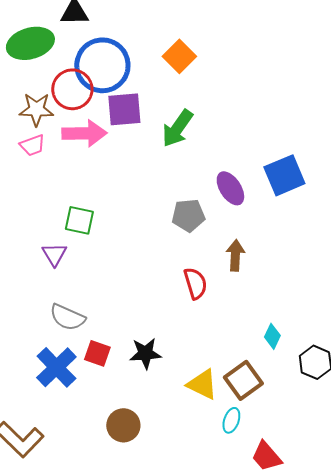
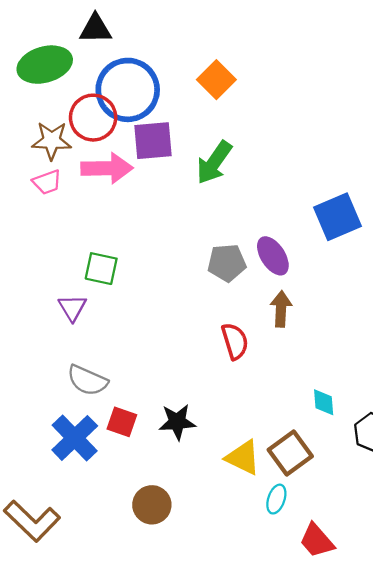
purple ellipse: (230, 188) -> (273, 256), moved
cyan diamond: (272, 336) -> (324, 402), turned -30

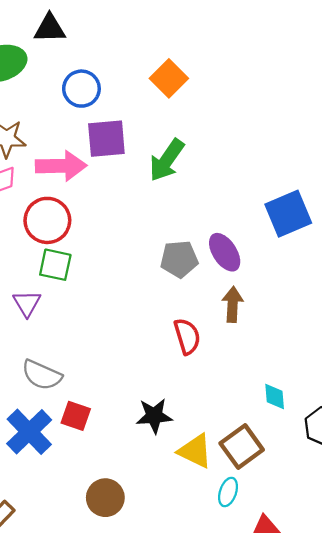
blue circle: (128, 90) -> (81, 89), size x0.6
red circle: (93, 118) -> (47, 220), moved
black star: (177, 422) -> (154, 416), moved

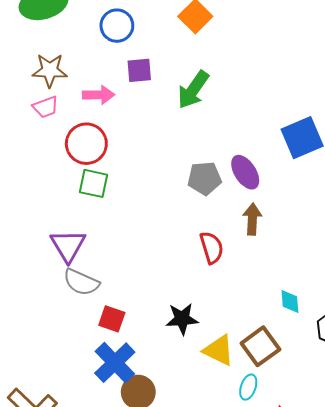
purple square: (106, 139) -> (139, 70), size x0.7
pink arrow: (61, 166) -> (99, 95), size x0.7
purple triangle: (27, 303) -> (68, 246), moved, size x1.4
blue cross: (29, 432) -> (115, 363), moved

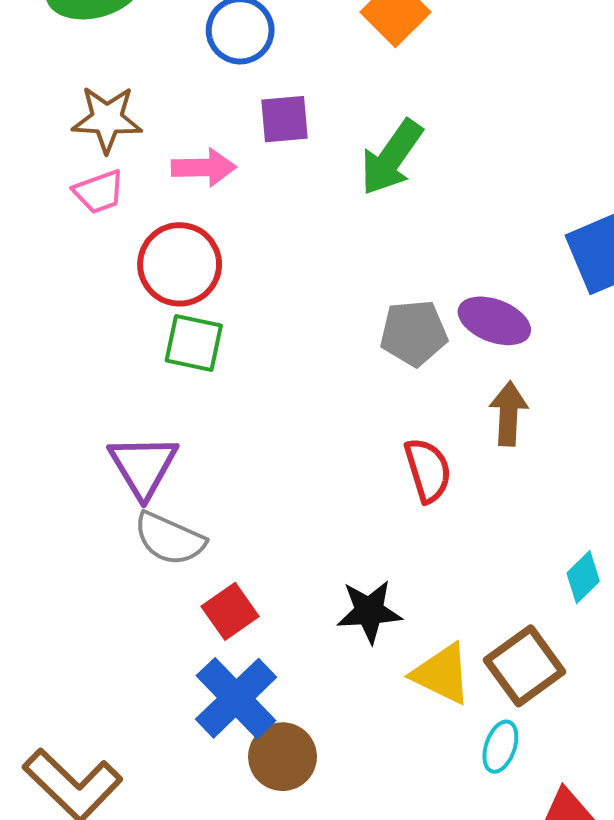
purple ellipse: (245, 172) -> (494, 321), turned -36
cyan diamond: (290, 302) -> (583, 577), turned 50
red square: (112, 319) -> (230, 611), turned 36

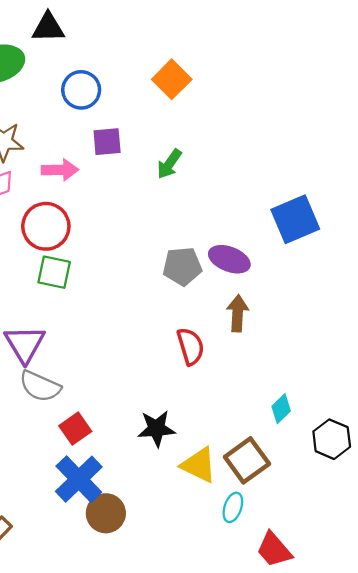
green arrow: (391, 157) -> (169, 164), size x0.7

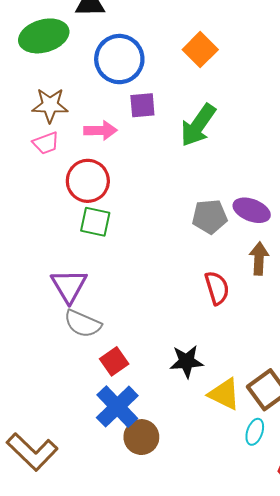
blue circle: (81, 90) -> (119, 59), size x1.4
green arrow: (169, 164) -> (198, 125), size x1.6

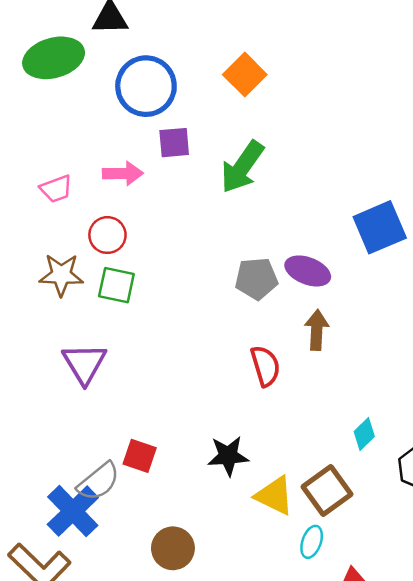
brown star: (50, 105) -> (61, 275), moved
red circle: (88, 181) -> (107, 235), size x0.7
gray semicircle: (83, 324) -> (98, 482), moved, turned -63
red square: (114, 361) -> (140, 456), turned -36
blue cross: (117, 407) -> (73, 511), moved

